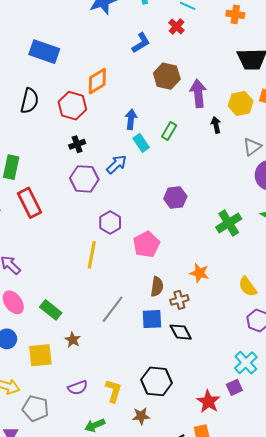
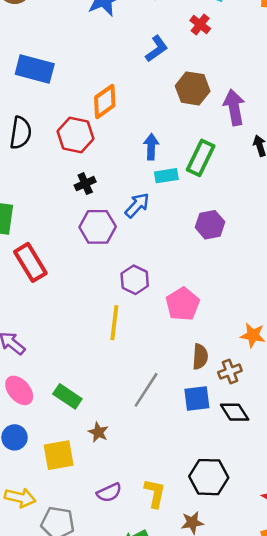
green rectangle: (169, 131) -> (201, 158), size x1.5
cyan rectangle: (141, 143) -> (166, 176), turned -60
purple hexagon: (175, 198) -> (210, 225), moved

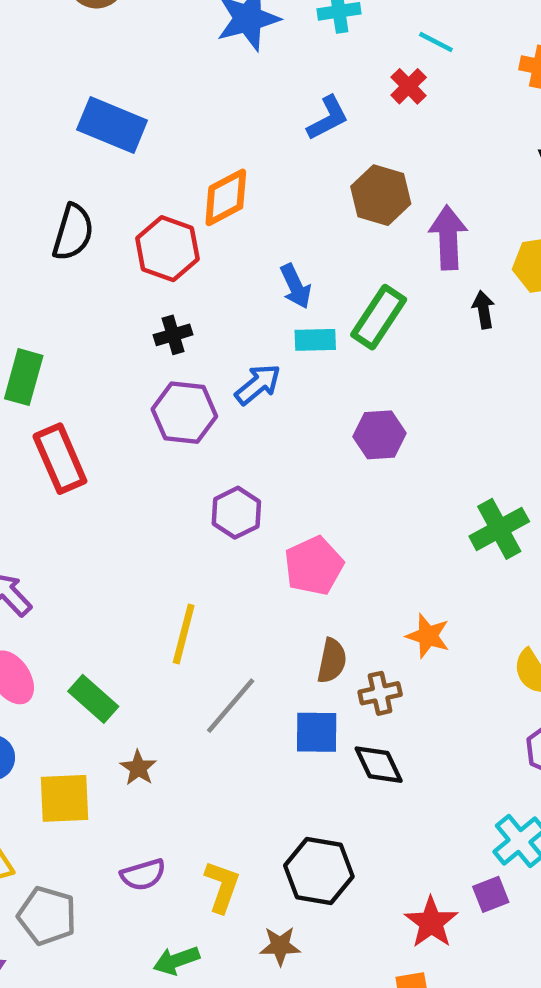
blue arrow: (151, 147) -> (296, 286), turned 145
yellow line: (114, 323) -> (184, 634), moved

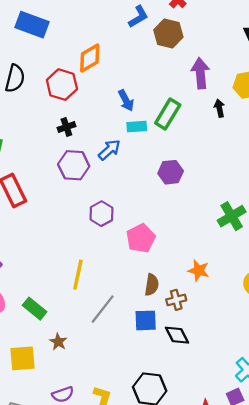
brown hexagon: (381, 195) -> (168, 34), moved

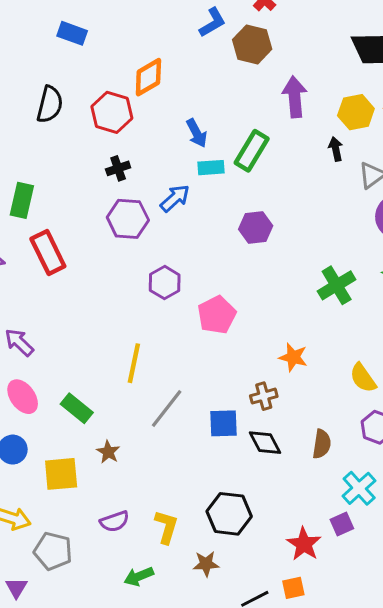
blue rectangle: (32, 25) -> (72, 33), size x0.7
black arrow: (219, 108) -> (336, 149), moved
brown semicircle: (152, 285) -> (322, 444), moved

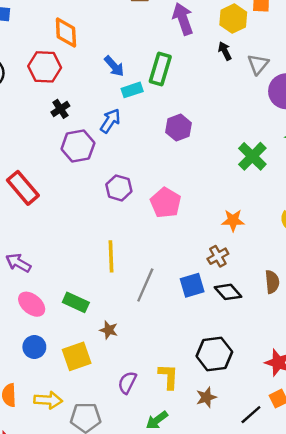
orange diamond: (148, 77) -> (66, 32), turned -48
purple semicircle: (115, 521) -> (127, 383), turned 150

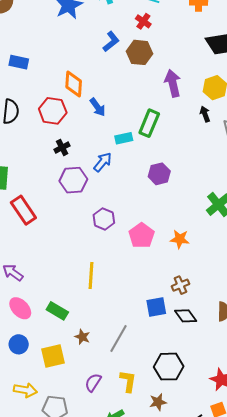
blue arrow: (114, 66) -> (98, 107), moved
orange star: (233, 220) -> (180, 239), moved
gray line: (145, 285) -> (118, 338), moved

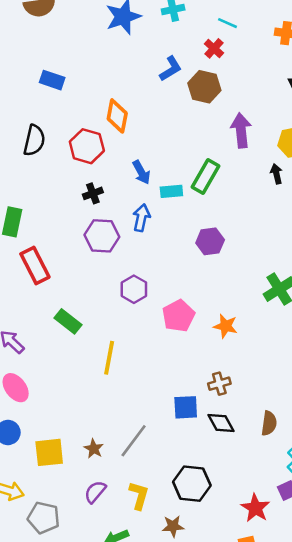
blue arrow: (98, 107) -> (141, 172), moved
blue arrow: (103, 162) -> (141, 218), turned -35
green rectangle: (57, 311) -> (68, 321), moved
brown star: (82, 337) -> (94, 449), moved

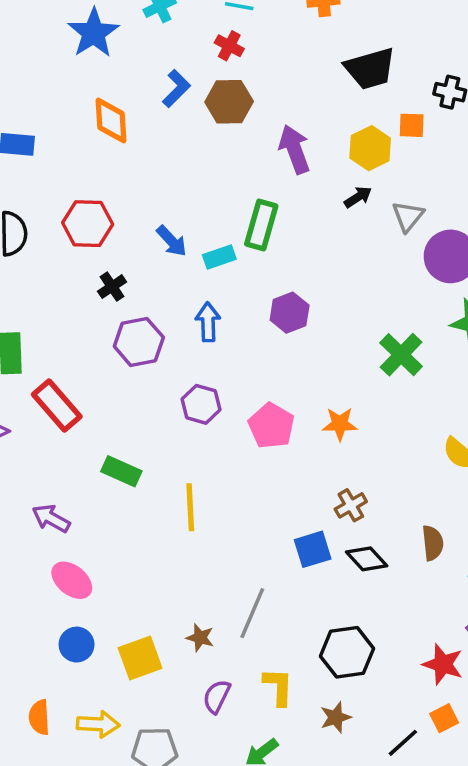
orange diamond: (117, 116) -> (111, 120), moved
black arrow: (276, 174) -> (358, 197), turned 84
blue arrow: (141, 218) -> (208, 322), moved

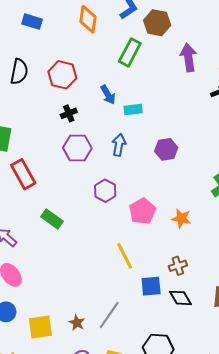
green rectangle: (261, 225) -> (130, 52), moved
yellow line: (190, 507) -> (125, 256), moved, turned -36

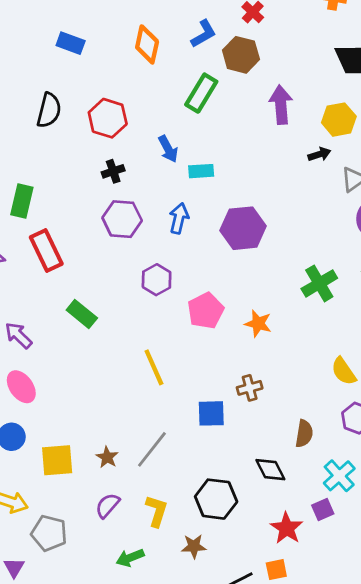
purple hexagon: (166, 149) -> (243, 228), size x1.4
yellow line: (125, 256) -> (154, 367), moved
black diamond: (180, 298) -> (270, 470), moved

